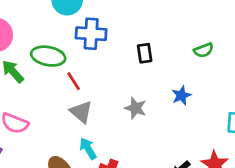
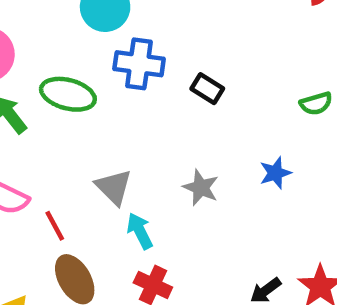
black rectangle: (145, 53) -> (207, 89), moved, turned -54
red line: (74, 81) -> (55, 226), moved
cyan arrow: (88, 148) -> (140, 231), moved

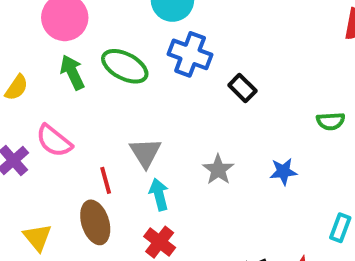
red line: (55, 226) -> (106, 180), moved

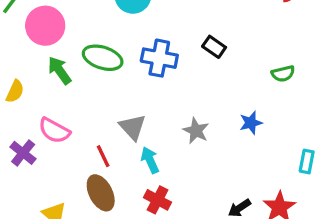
blue cross: (190, 54) -> (159, 58), moved
black rectangle: (242, 88) -> (214, 47), moved

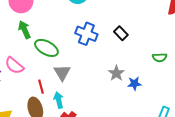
green ellipse: (103, 58) -> (46, 48), moved
gray star: (196, 131) -> (116, 73), moved
cyan arrow: (150, 160) -> (59, 100), moved

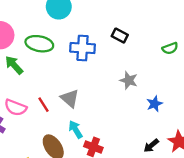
green ellipse: (46, 48) -> (39, 44), moved
blue star: (134, 84) -> (155, 104), moved
red line: (41, 87) -> (43, 105), moved

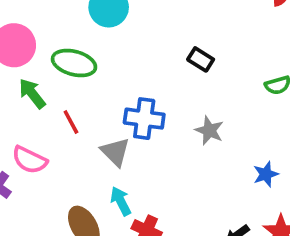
blue cross: (83, 48) -> (144, 119), moved
blue star: (155, 104) -> (266, 174), moved
red line: (43, 105) -> (71, 122), moved

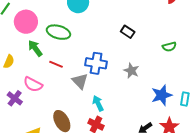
red line: (71, 122) -> (56, 64), turned -40
blue star: (266, 174) -> (162, 95), size x1.5
cyan arrow: (121, 201) -> (98, 103), moved

